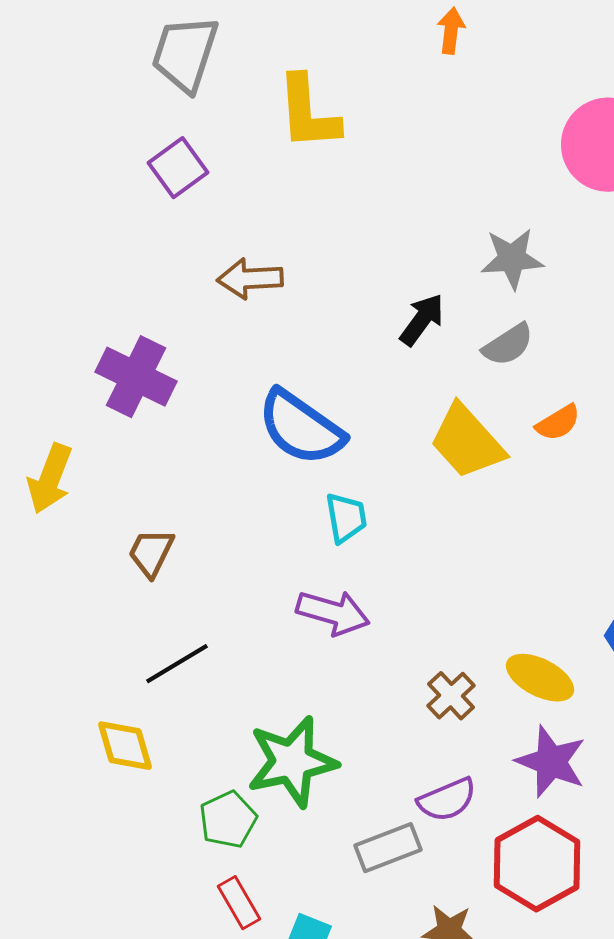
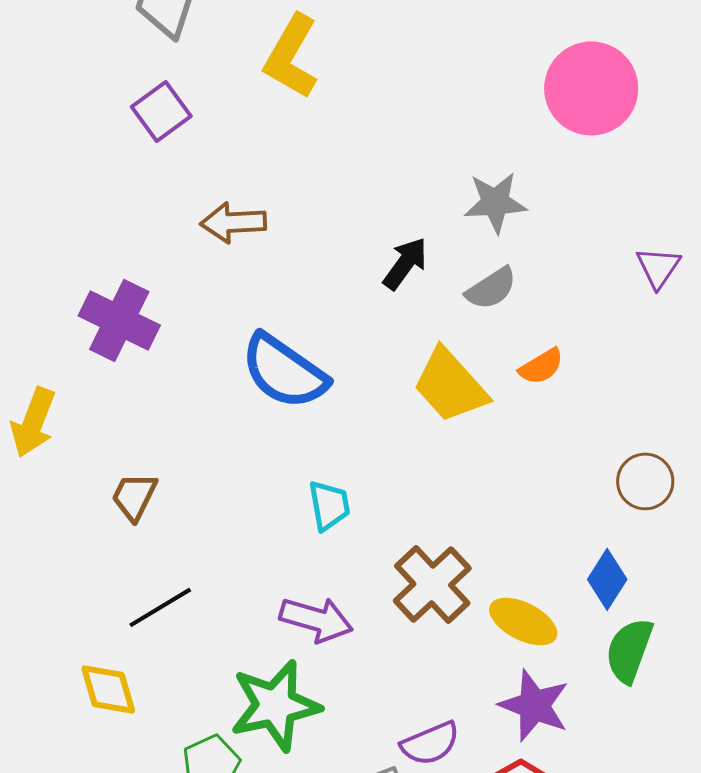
yellow L-shape: (308, 113) -> (291, 56), turned 34
cyan trapezoid: (346, 518) -> (329, 505), moved
purple arrow: (333, 613) -> (316, 619), moved
brown cross: (451, 696) -> (432, 584), moved, size x1.6

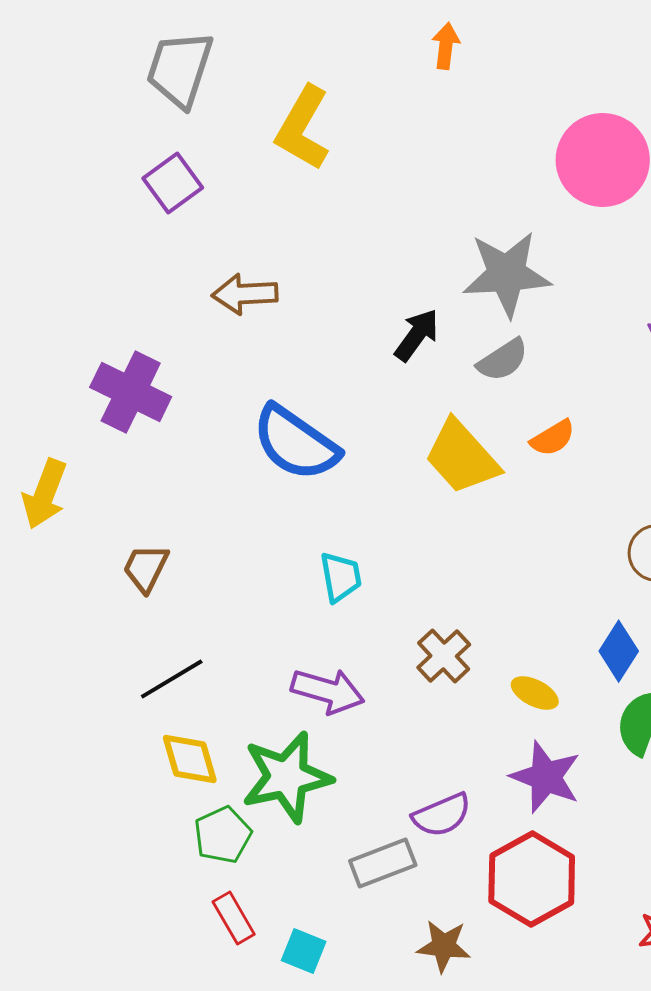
gray star: (495, 202) -> (507, 274), size x1.4
brown cross: (432, 584) -> (444, 656), size x0.7
yellow ellipse: (523, 621) -> (535, 693), size x0.7
yellow diamond: (108, 689) -> (190, 759), moved

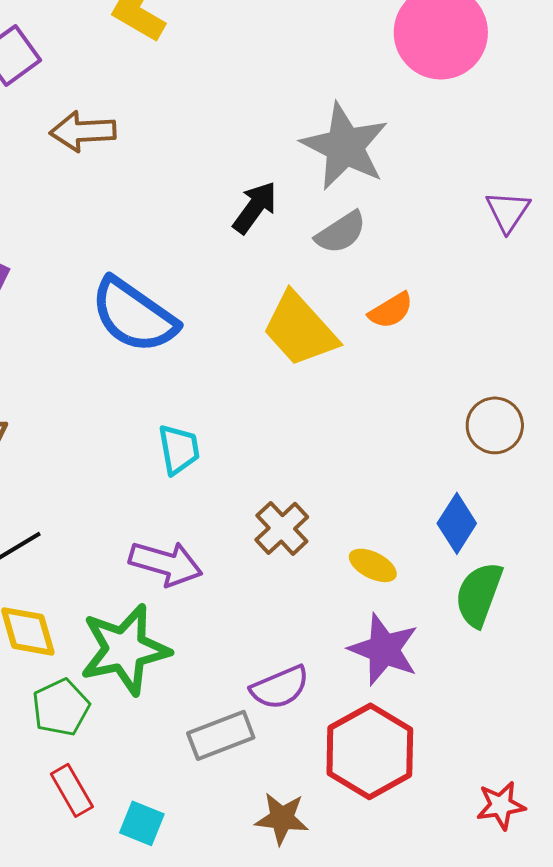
gray star: (507, 274) -> (345, 146), turned 30
brown arrow: (245, 294) -> (83, 131), moved

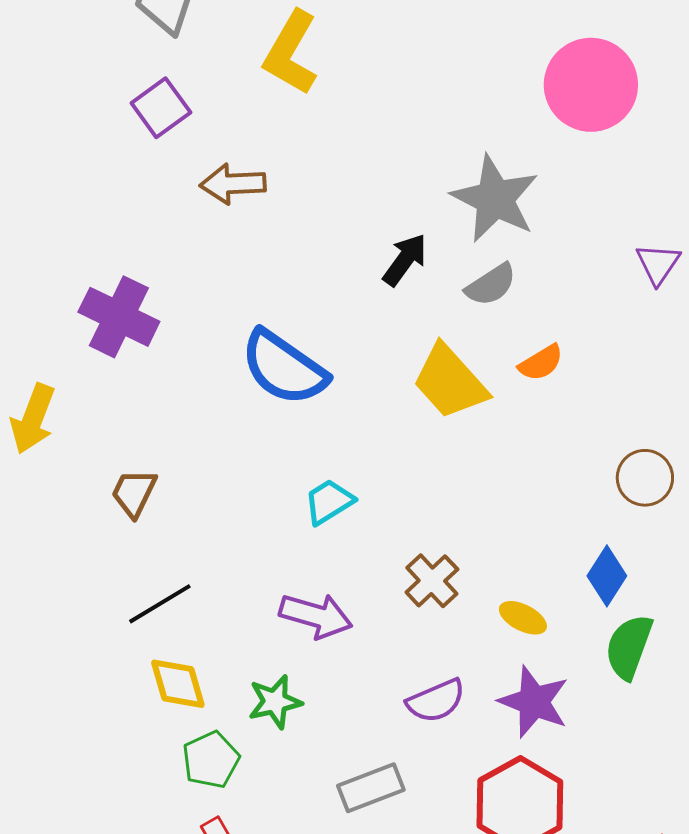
cyan trapezoid: (179, 449) -> (329, 502), turned -112
green star: (125, 649) -> (275, 702), size x0.6
purple semicircle: (280, 687) -> (436, 701), moved

